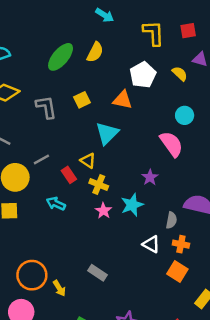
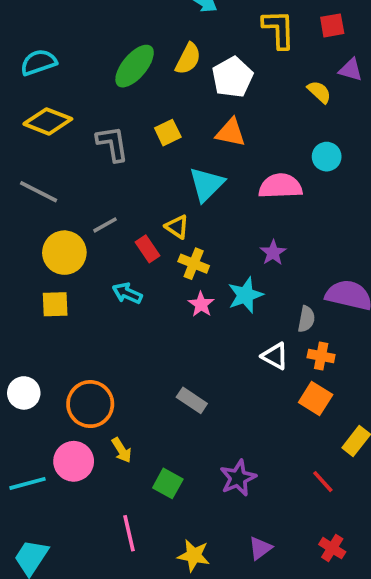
white pentagon: (143, 75) -> (232, 77), moved
pink semicircle: (171, 144) -> (280, 186), moved, turned -56
yellow arrow: (59, 288) -> (122, 450), moved

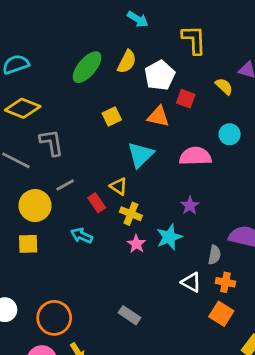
red square: (332, 25) -> (186, 99), moved, turned 30
gray L-shape: (112, 144) -> (51, 143), moved

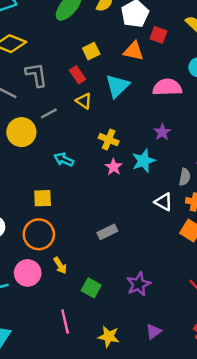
yellow triangle: (119, 186) -> (84, 101), moved
red rectangle: (97, 203) -> (77, 75), moved
yellow square: (28, 244) -> (43, 198), moved
gray rectangle: (130, 315) -> (107, 232), turned -60

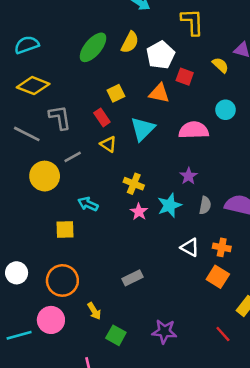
gray semicircle: (185, 177) -> (205, 205), moved
yellow square: (43, 198) -> (65, 230), moved
yellow arrow: (60, 265) -> (94, 311), moved
purple star: (139, 284) -> (164, 331), turned 30

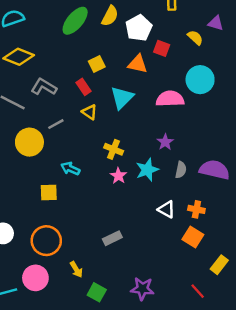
cyan circle: (225, 110) -> (200, 80), size x1.5
gray L-shape: (60, 117) -> (44, 87), turned -50

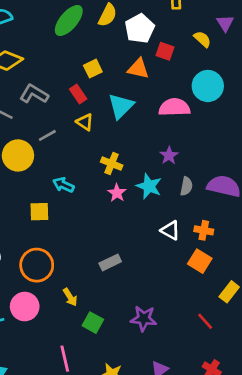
purple triangle: (216, 23) -> (225, 23), turned 42
cyan star: (147, 170) -> (149, 186), turned -30

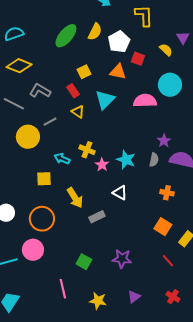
purple star: (169, 155) -> (164, 141), moved
yellow cross: (112, 164) -> (87, 150), moved
white triangle: (170, 230) -> (120, 193), moved
orange square: (200, 261) -> (163, 227), moved
yellow arrow: (70, 297) -> (75, 198), moved, size x1.5

